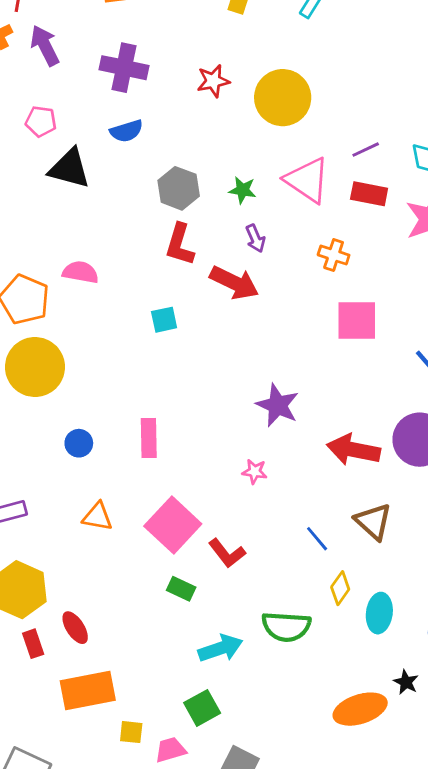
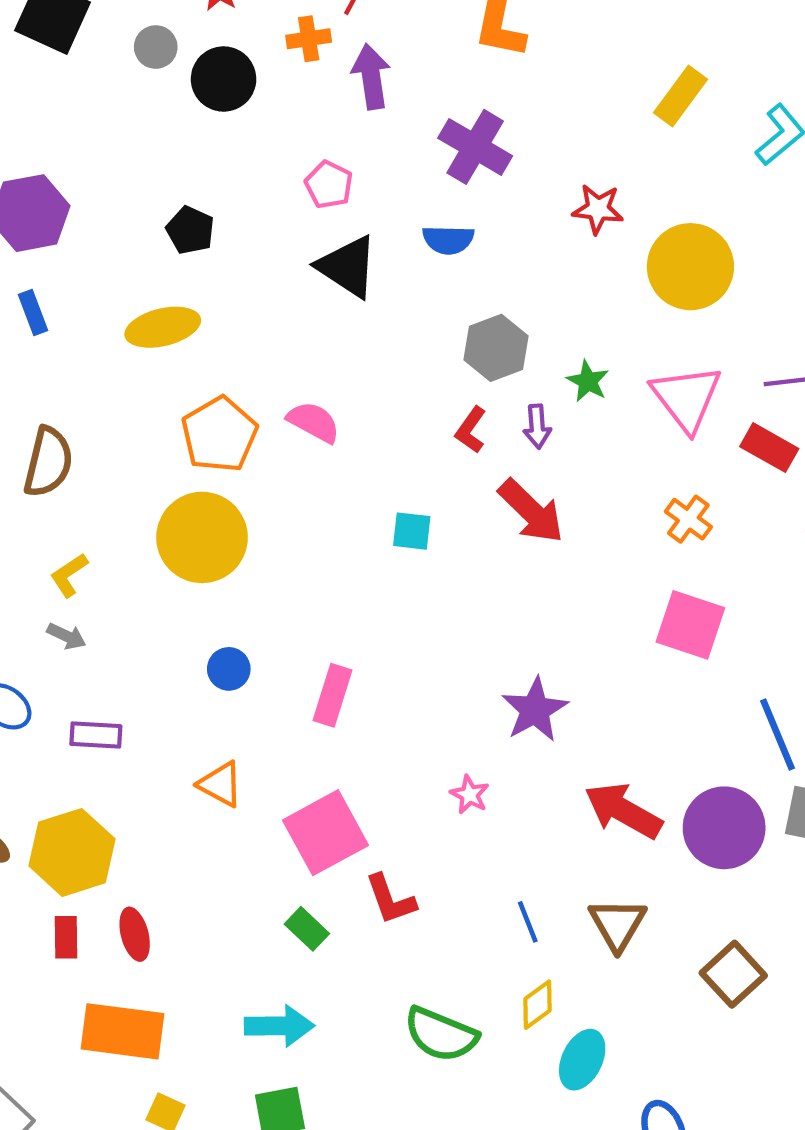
purple arrow: (255, 238) -> (537, 426), moved
red L-shape: (180, 245) -> (471, 430), size x0.7
cyan arrow: (221, 648) -> (279, 1026), moved

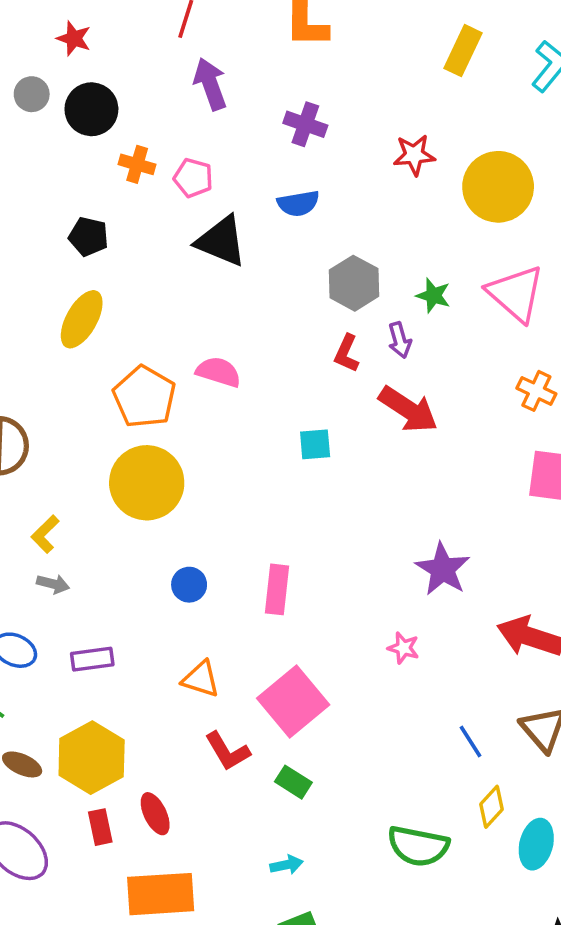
orange cross: (309, 39) -> (137, 164), moved, turned 36
purple cross: (475, 147) -> (305, 124), size x0.7
yellow ellipse: (163, 327) -> (82, 319), turned -36
red L-shape: (390, 899) -> (227, 751), moved
cyan arrow: (279, 1026) -> (286, 865), size x0.6

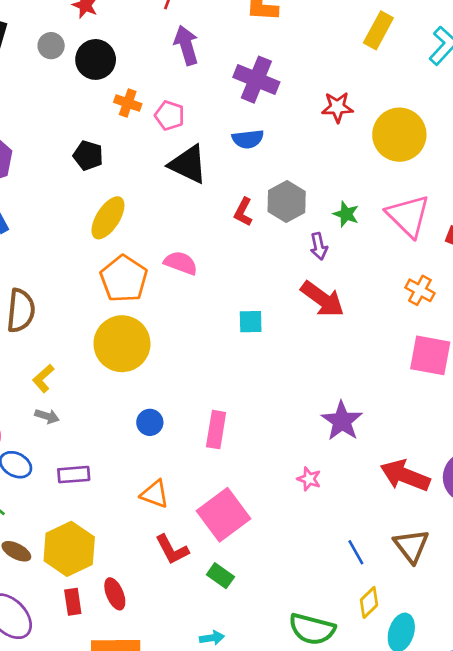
purple cross: (305, 124) -> (256, 80), size x1.4
yellow ellipse: (82, 319) -> (108, 218), moved
red L-shape: (347, 353) -> (243, 212), moved

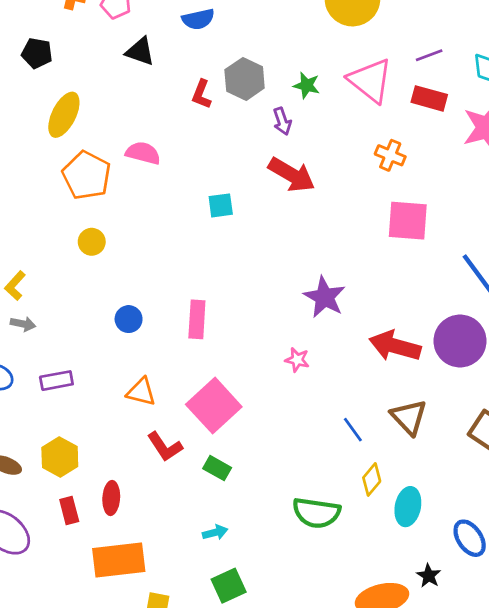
black triangle: (188, 164) -> (140, 51), size x0.7
yellow circle: (122, 344) -> (92, 242), size x0.5
yellow hexagon: (69, 549) -> (60, 457), size x0.7
red ellipse: (115, 594) -> (111, 498), turned 32

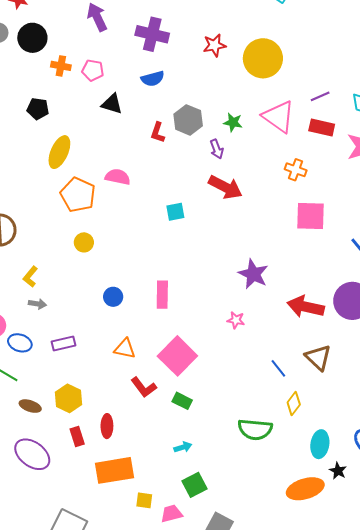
cyan ellipse: (408, 507) -> (320, 444), moved

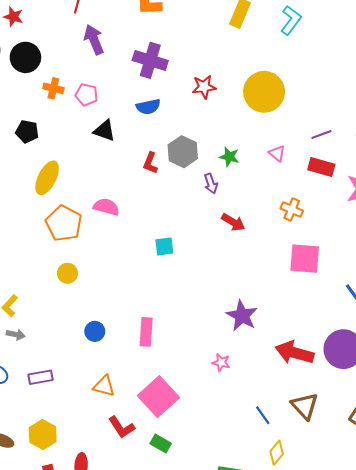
red star: (214, 45) -> (204, 87), moved
pink triangle: (279, 117) -> (277, 153), size x0.5
red arrow: (225, 187) -> (233, 222), moved, size x0.7

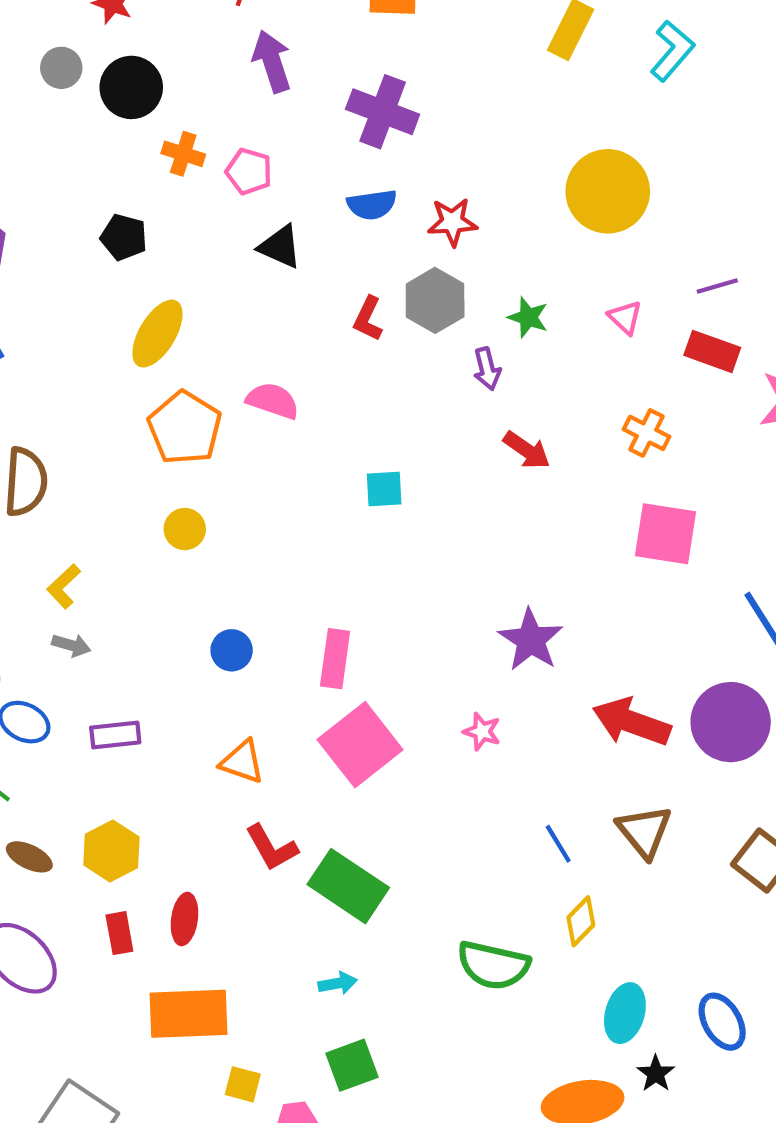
red star: (204, 87) -> (452, 222), moved
pink square: (158, 397) -> (360, 745), moved
green rectangle: (161, 443) -> (348, 886), size x1.8

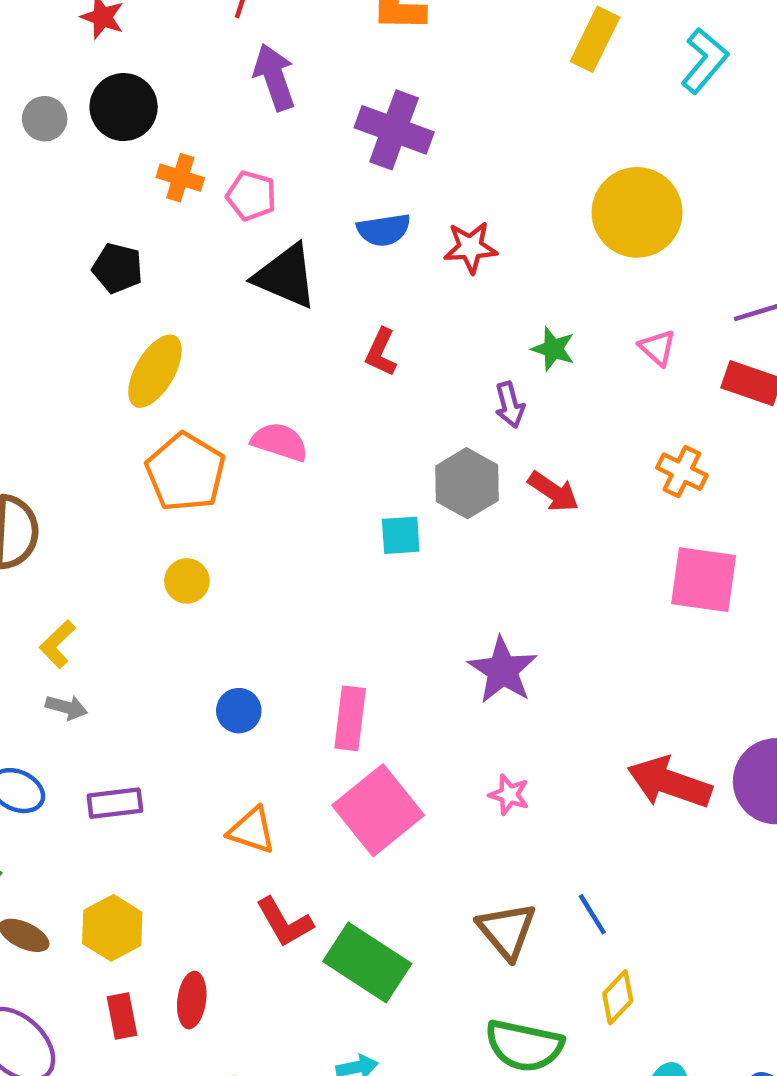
gray circle: (61, 68) -> (45, 119), moved
black triangle: (280, 247) -> (286, 276), size x1.4
gray hexagon: (435, 300) -> (467, 483), moved
purple star: (531, 640) -> (503, 670), moved
brown triangle: (644, 831) -> (507, 931), moved

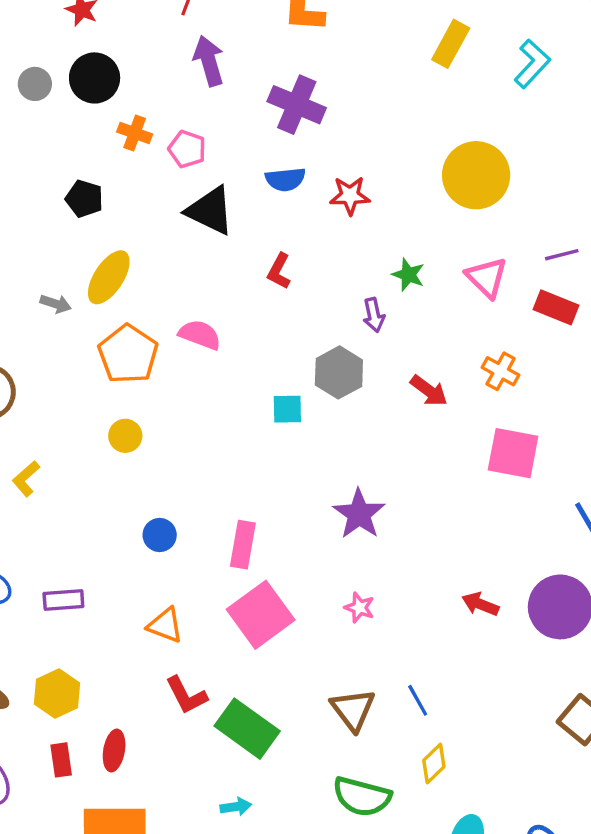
pink triangle: (657, 348) -> (487, 277), size x1.5
red arrow: (553, 492) -> (429, 391), moved
gray arrow: (66, 707) -> (56, 304), moved
red arrow: (670, 782) -> (480, 604), size x0.6

